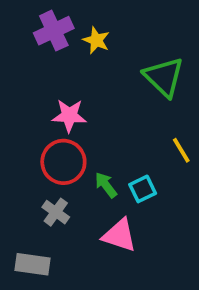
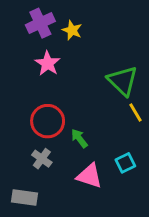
green triangle: (164, 77) -> (123, 81), moved
pink star: (69, 116) -> (48, 63), moved, turned 30
cyan square: (143, 189) -> (125, 163), moved

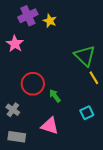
pink star: (48, 63) -> (15, 44), moved
gray cross: (42, 159) -> (13, 110), moved
pink triangle: (89, 176) -> (50, 126), moved

